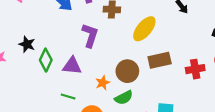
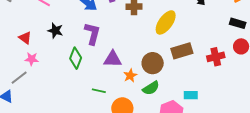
purple L-shape: (90, 35) -> (92, 34), moved
black star: (27, 44) -> (55, 31), moved
purple triangle: (72, 66) -> (113, 59), moved

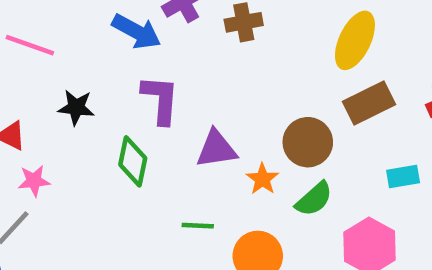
yellow ellipse: (166, 22) -> (355, 40), moved
cyan rectangle: (191, 95) -> (403, 176), moved

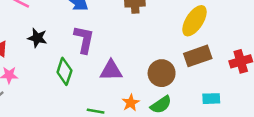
orange star: (262, 179) -> (131, 103), moved

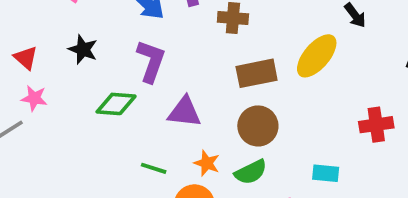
brown rectangle: (198, 56) -> (257, 73), moved
green diamond: (64, 71) -> (116, 104), turned 68
orange star: (131, 103) -> (207, 163), turned -30

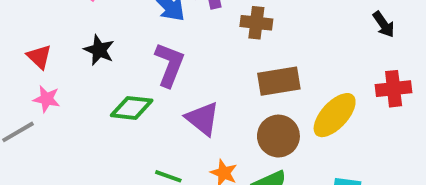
yellow ellipse: (317, 56) -> (335, 115), moved
purple triangle: (185, 112) -> (203, 119), turned 30
red cross: (376, 125) -> (394, 89), moved

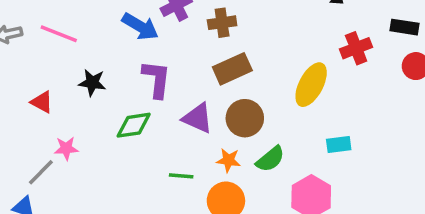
brown rectangle: (279, 81) -> (232, 69), moved
pink star: (47, 99) -> (66, 148), moved
brown circle: (278, 136) -> (245, 118), moved

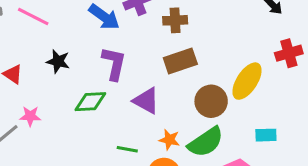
brown circle: (245, 118) -> (211, 101), moved
green semicircle: (270, 159) -> (206, 142), size x1.4

